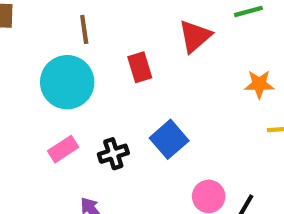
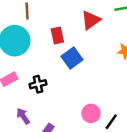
blue square: (169, 139) -> (72, 58), moved

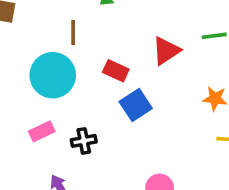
red rectangle: (57, 35) -> (116, 71), turned -56

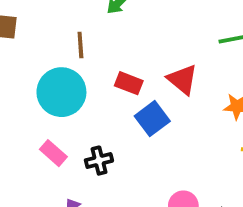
red triangle: (166, 51) -> (182, 80), moved, turned -44
pink rectangle: (42, 131) -> (53, 153), turned 70

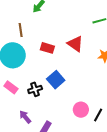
blue square: (152, 119) -> (56, 80), moved

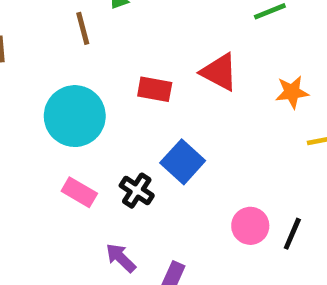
brown line: (21, 30) -> (83, 28), moved
black cross: (35, 89) -> (137, 191), turned -32

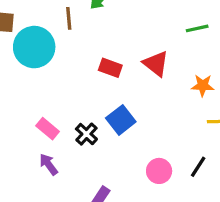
cyan circle: (75, 116) -> (34, 47), moved
black line: (292, 234) -> (198, 167), moved
purple arrow: (121, 258) -> (49, 164), moved

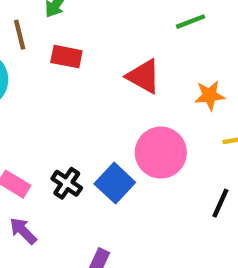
red rectangle: (110, 68) -> (66, 57), moved
blue square: (121, 120) -> (115, 183), moved
pink circle: (159, 171) -> (161, 153), moved, size x1.5

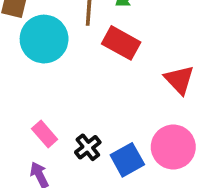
red rectangle: (66, 57) -> (121, 43), size x1.4

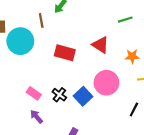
red rectangle: (121, 43) -> (65, 53), moved

